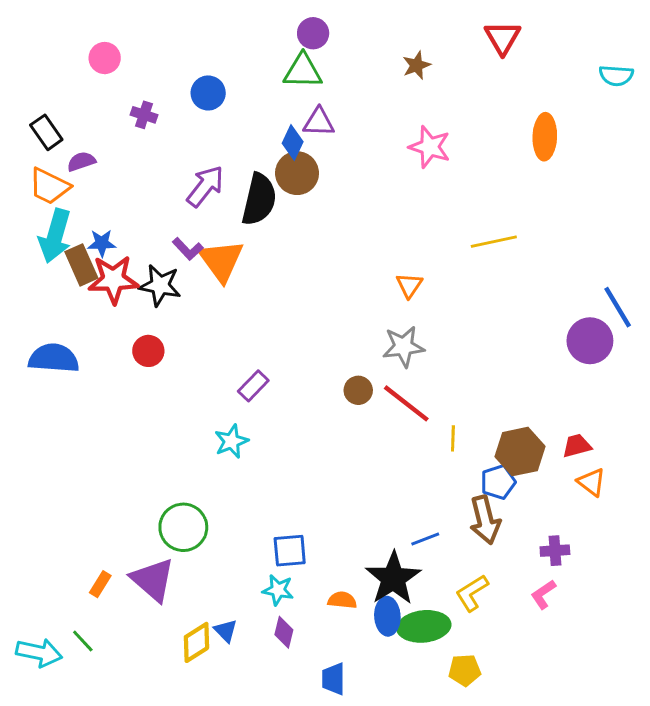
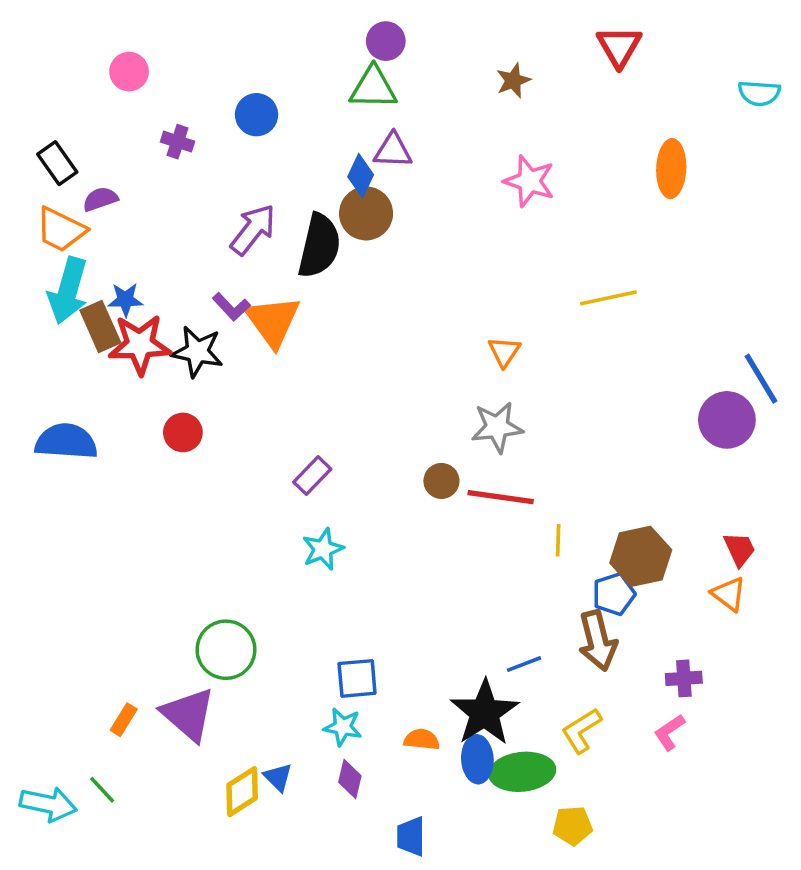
red line: (406, 403) -> (501, 497), turned -30
cyan star: (231, 441) -> (323, 549), moved
red trapezoid: (577, 446) -> (739, 549), moved, turned 80

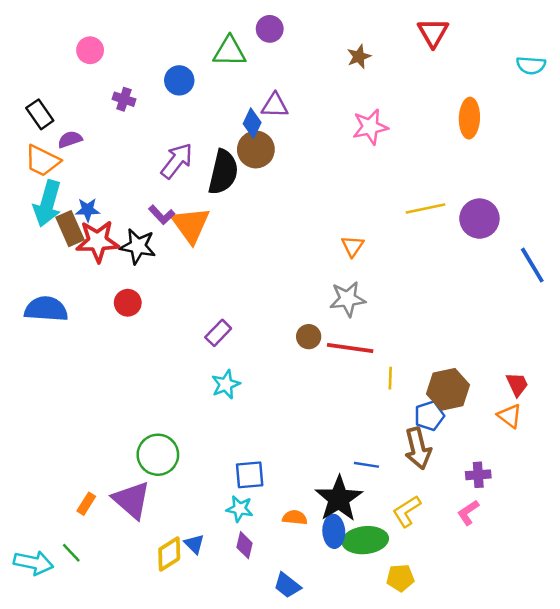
green triangle: (373, 88) -> (230, 51), moved
pink star: (529, 181) -> (370, 127), turned -30
purple circle: (727, 420) -> (479, 219), moved
blue line: (524, 664) -> (366, 465), turned 30
blue trapezoid: (411, 836) -> (287, 585), turned -52

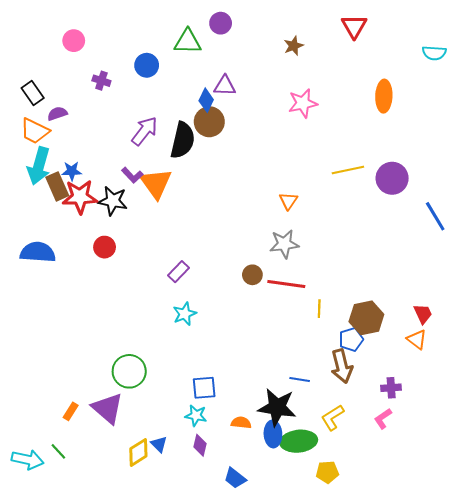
black star: (339, 499) -> (277, 407), turned -30

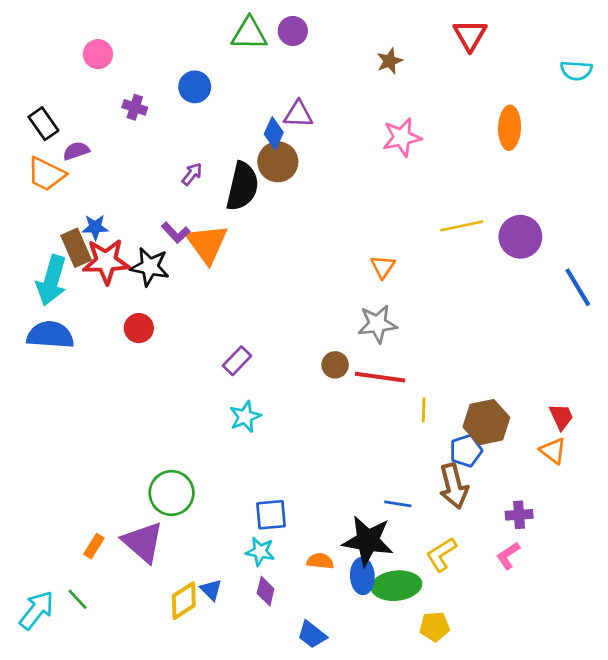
green triangle: (188, 42) -> (249, 34), moved
purple arrow: (145, 131) -> (192, 174), size x0.6
cyan arrow: (39, 166) -> (52, 280), moved
cyan arrow: (28, 460) -> (37, 610), turned -64

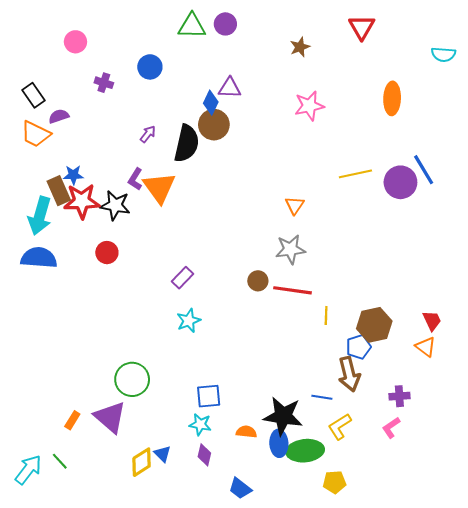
purple L-shape: (176, 233) -> (135, 179), turned 75
blue line: (578, 287) -> (424, 170), moved
blue line: (398, 504) -> (322, 397), moved

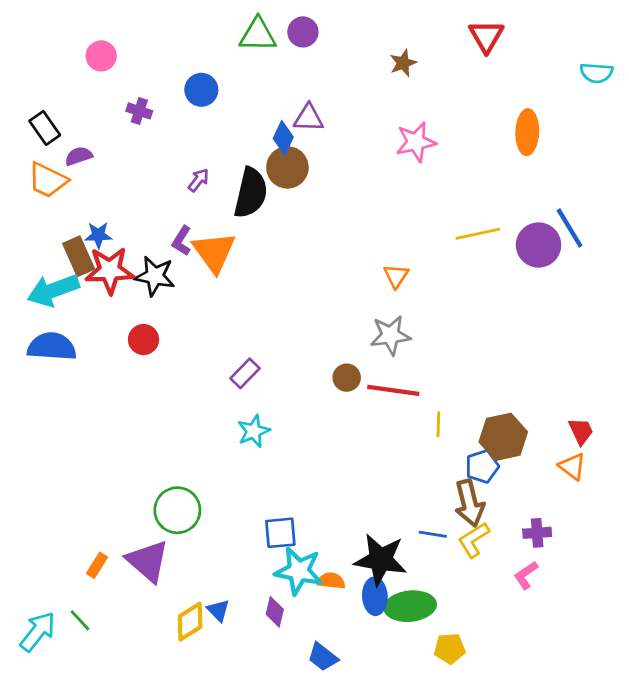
cyan arrow: (40, 216) -> (53, 290), turned 54
cyan star: (200, 424) -> (299, 571), moved, size x1.6
yellow L-shape: (340, 427) -> (474, 540), moved

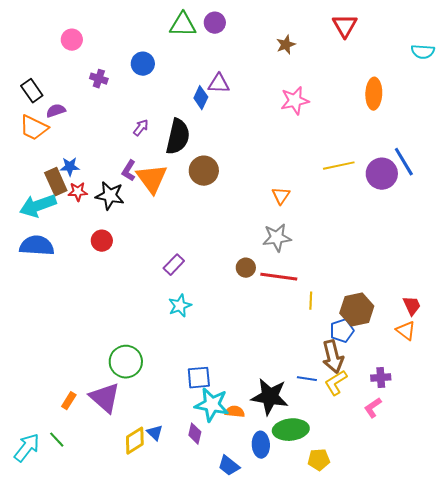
brown circle: (287, 167) -> (204, 171), moved
red star: (110, 270) -> (78, 192), size x0.6
blue ellipse: (375, 596) -> (261, 445), moved

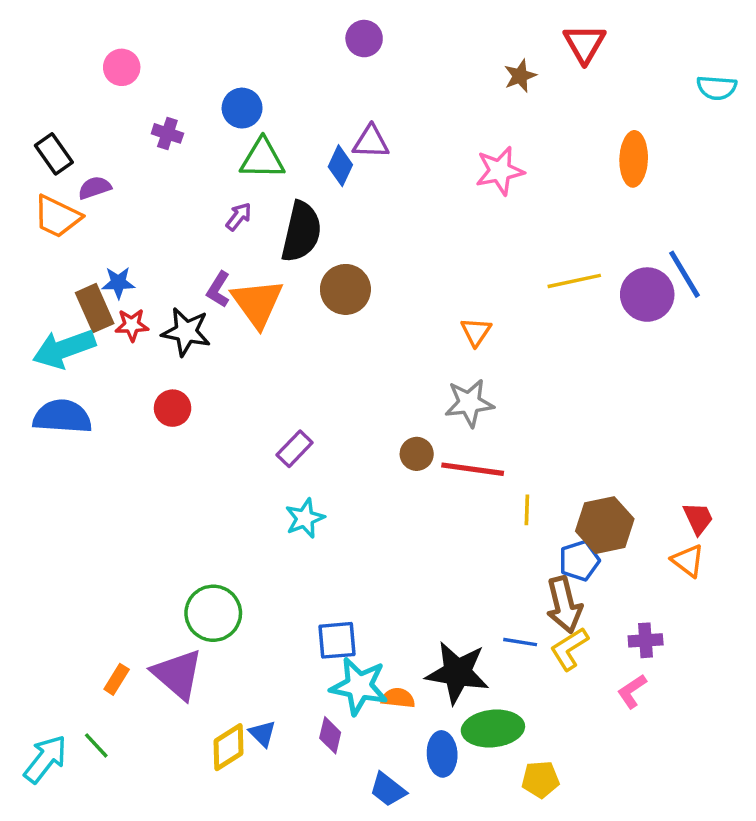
green triangle: (183, 25) -> (262, 159), moved
brown star: (286, 45) -> (520, 76), moved

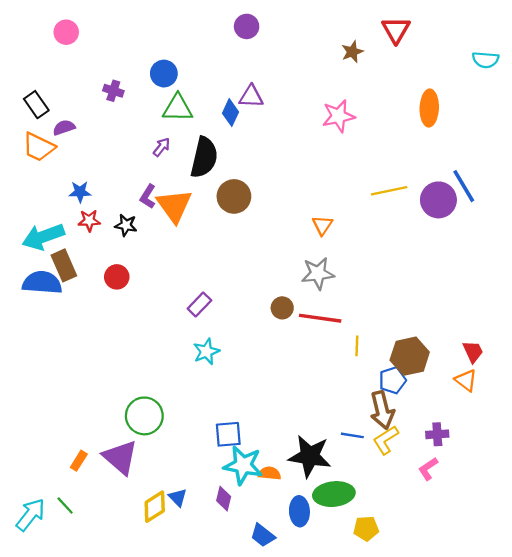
pink circle: (122, 67) -> (66, 32), moved
brown rectangle: (95, 308) -> (64, 265), moved
black star: (186, 332) -> (126, 225), size x0.7

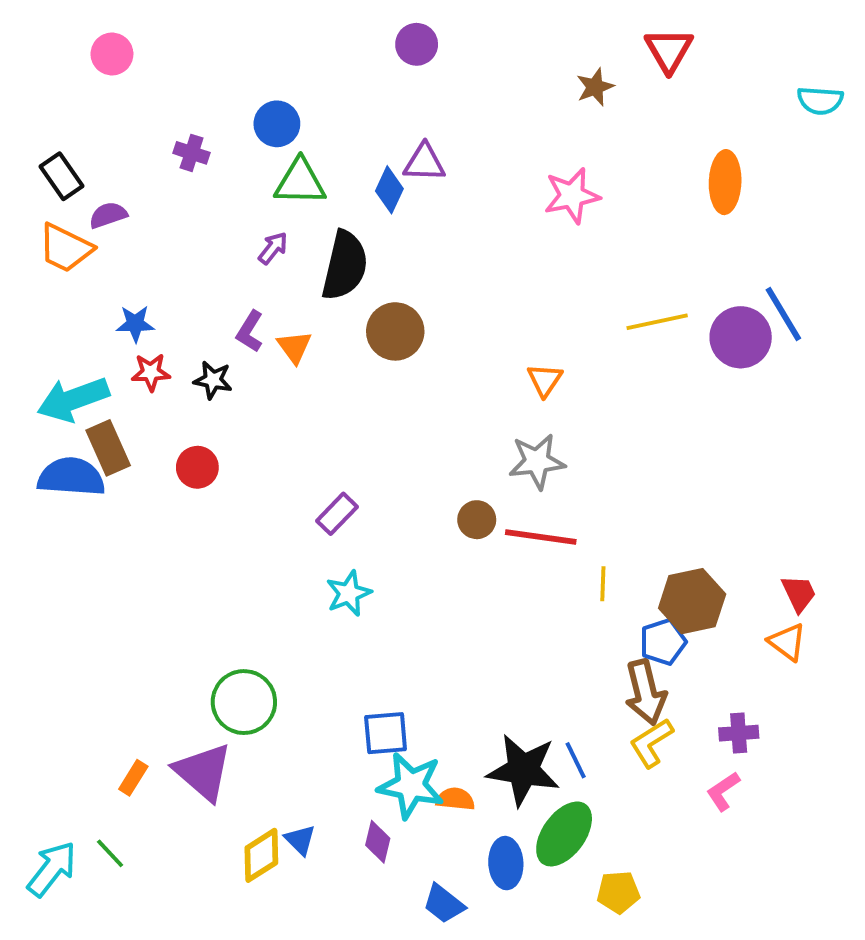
orange triangle: (174, 206) -> (294, 347), size x0.6
blue line: (352, 435) -> (576, 760), moved, turned 55
green ellipse: (334, 494) -> (564, 834), turned -48

